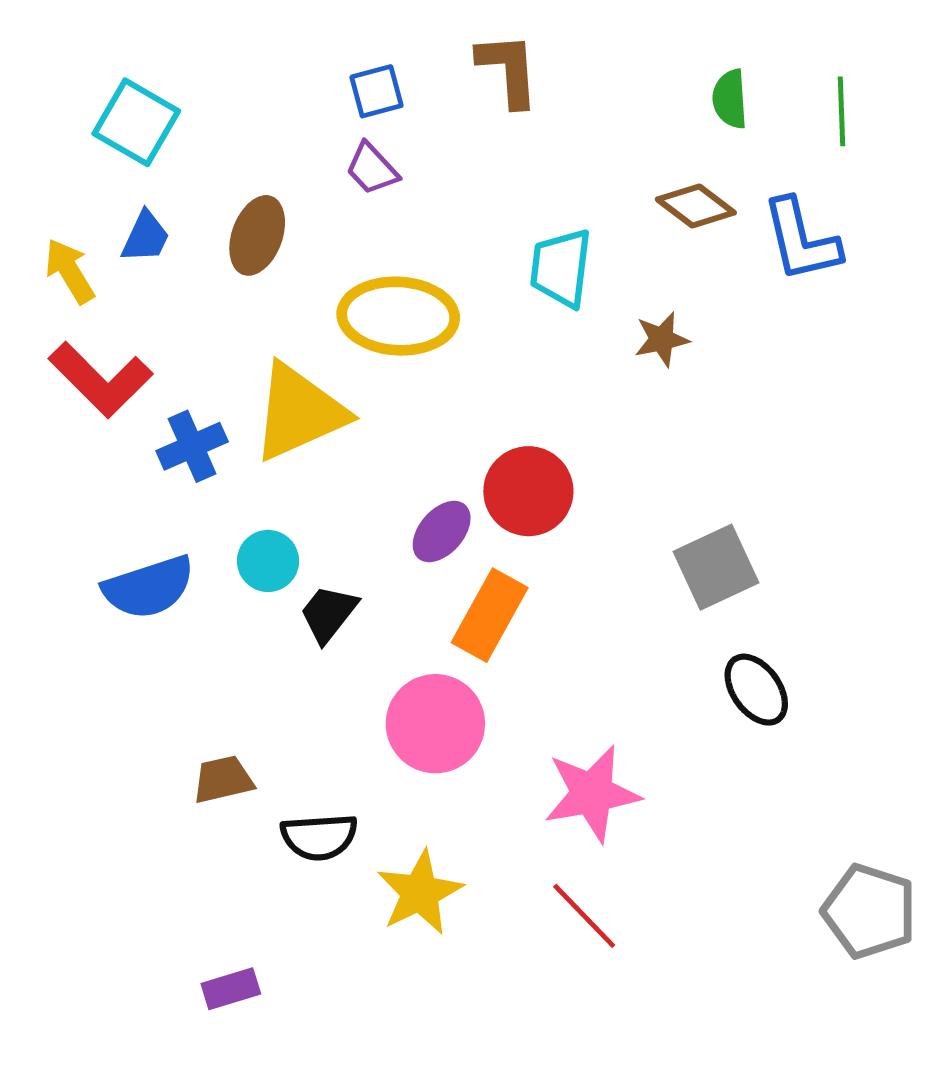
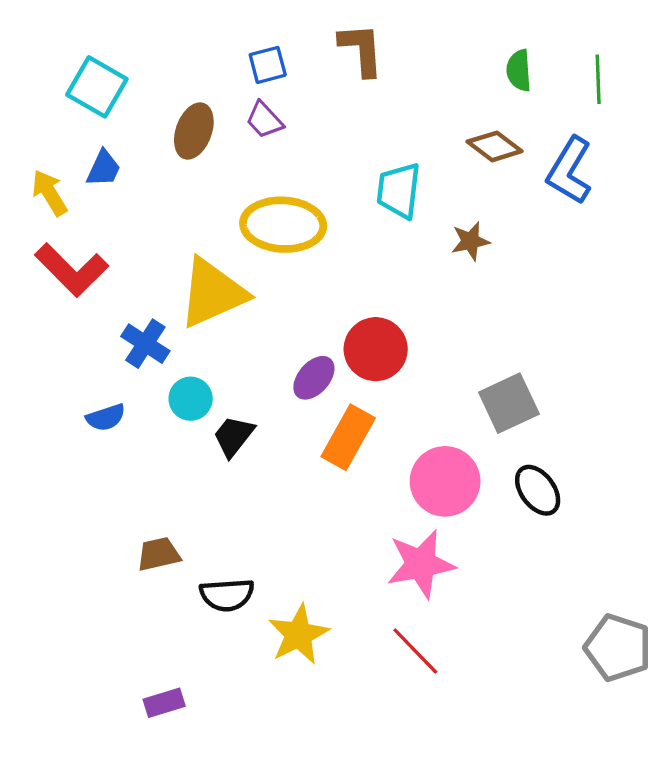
brown ellipse: (257, 235) -> (194, 131), moved
blue L-shape: (801, 240) -> (570, 171), turned 44
blue cross: (192, 446) -> (145, 344), moved, turned -33
blue semicircle: (149, 587) -> (106, 417), size x0.6
pink circle: (435, 724) -> (445, 481), moved

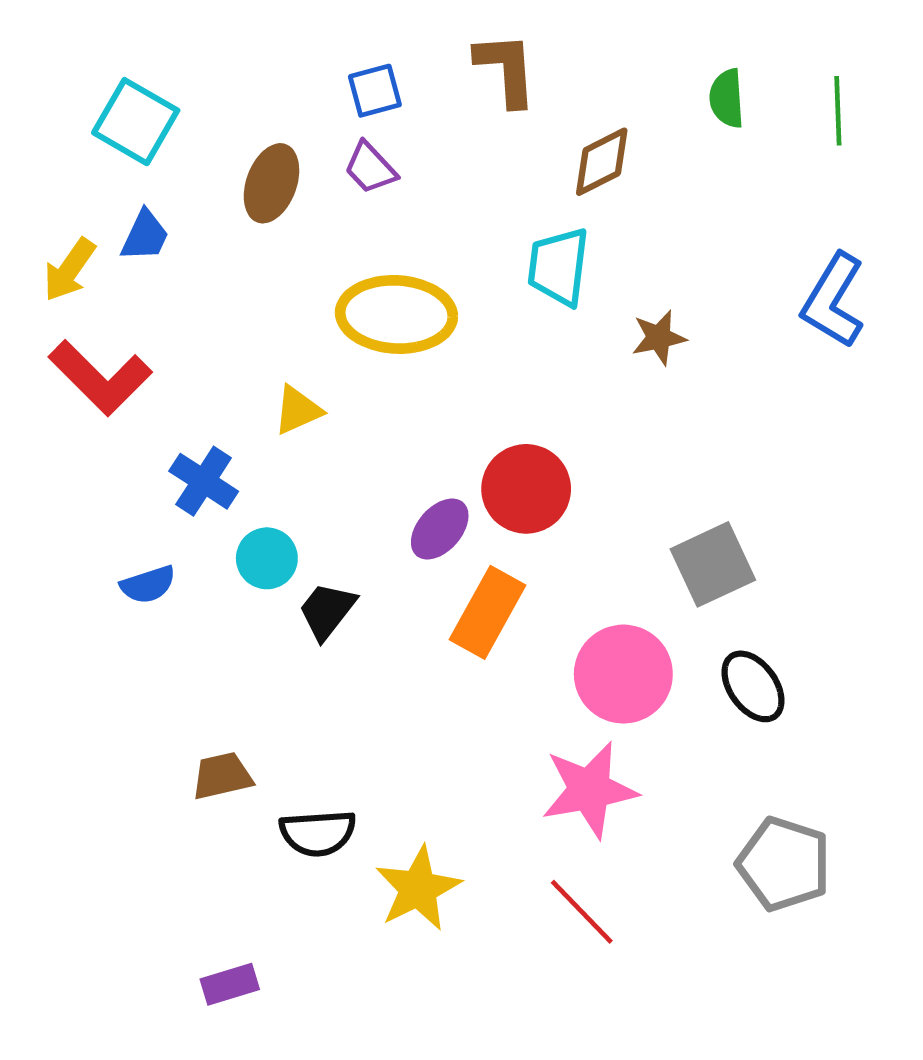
brown diamond: (495, 146) -> (602, 162), moved, turned -64
blue L-shape: (570, 171) -> (833, 301), moved
yellow arrow: (50, 193) -> (69, 270), turned -114
yellow triangle: (213, 293) -> (298, 410), size x0.5
gray pentagon: (618, 648) -> (784, 864), moved

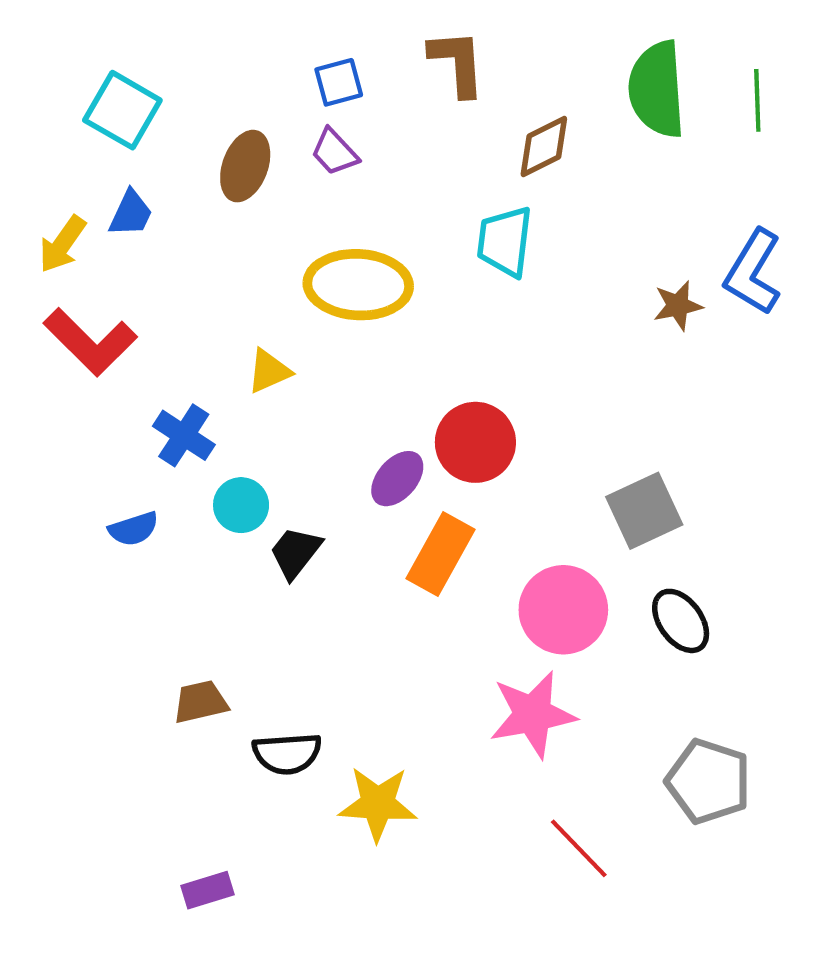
green semicircle: (727, 98) -> (657, 89), size x1.8
brown star: (659, 338) -> (678, 306), moved
yellow star: (418, 889) -> (378, 804), turned 30
red line: (582, 912) -> (579, 848), moved

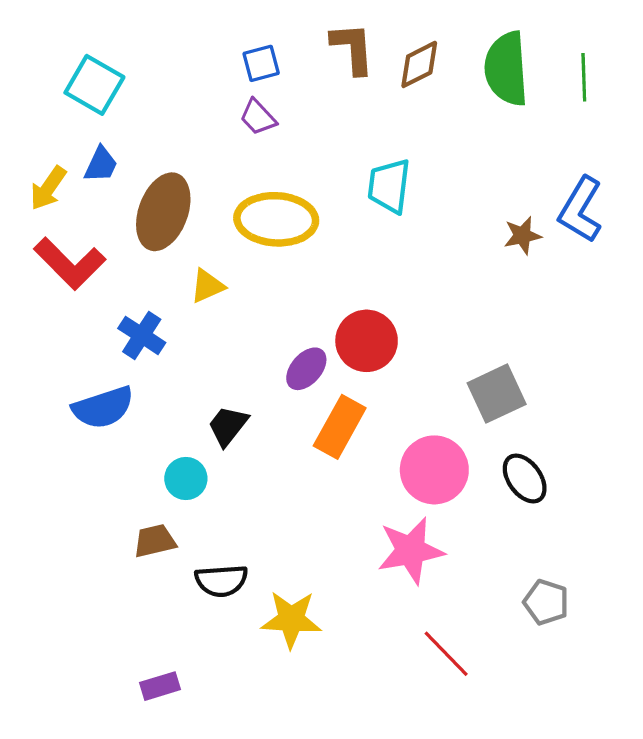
brown diamond: (544, 146) -> (419, 64), moved
brown ellipse: (245, 166) -> (163, 212), moved, size x1.4
cyan circle: (241, 505) -> (186, 479), moved
blue semicircle: (134, 529) -> (103, 408), size x1.6
gray pentagon: (708, 781) -> (546, 602), size x0.7

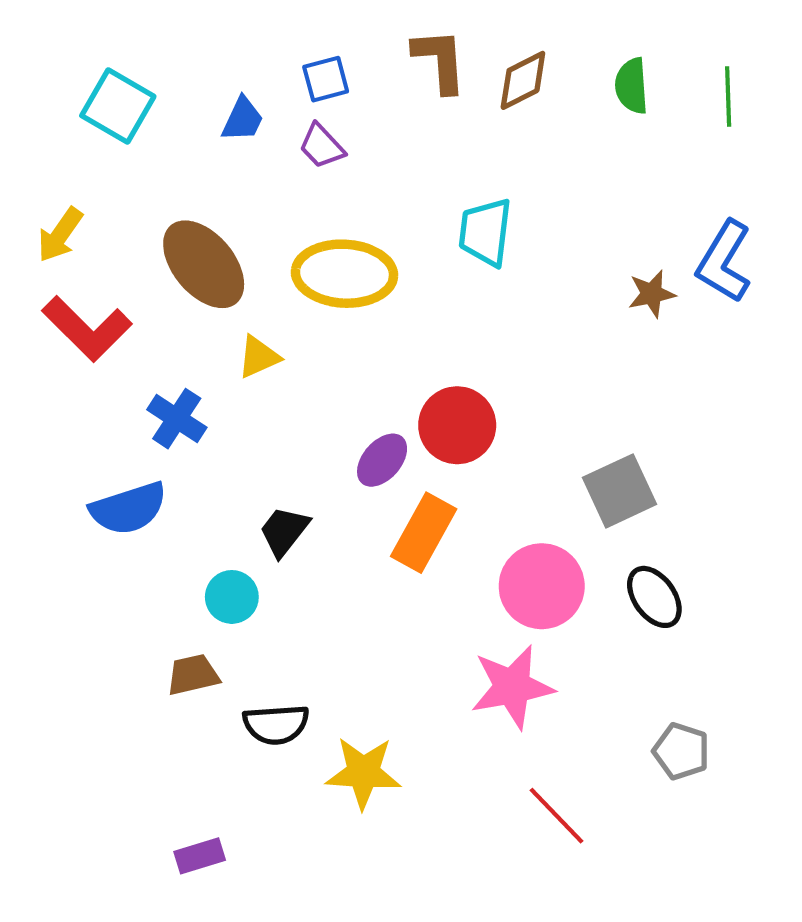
green semicircle: (506, 69) -> (632, 86), size x0.6
blue trapezoid: (101, 164) -> (243, 119), moved
brown ellipse: (163, 212) -> (204, 264), turned -60

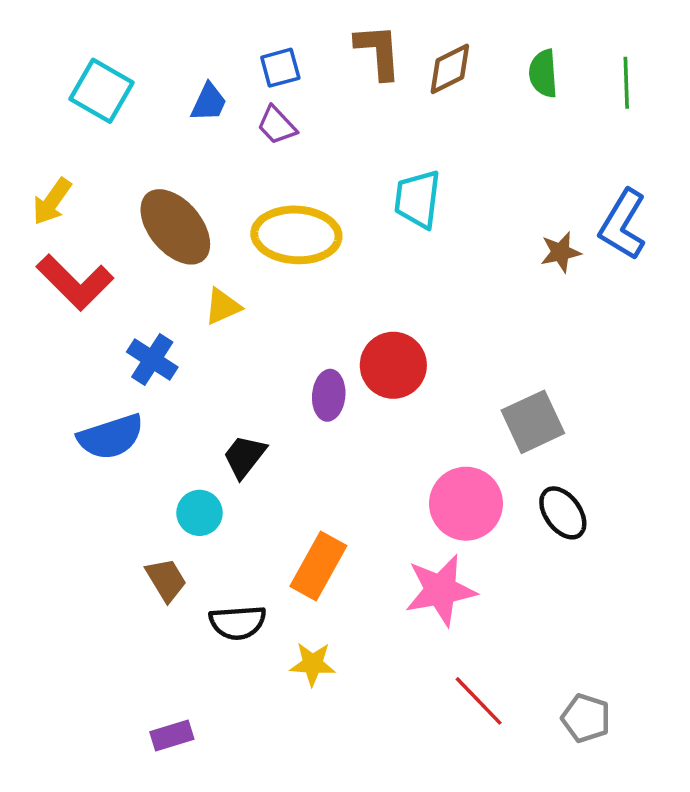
purple ellipse: (382, 460) -> (329, 395), turned -36
orange rectangle: (424, 533) -> (318, 566), moved
brown trapezoid: (193, 675) -> (166, 580), turned 72
gray pentagon: (681, 751) -> (586, 718), moved
yellow star: (363, 773) -> (313, 664), size x0.7

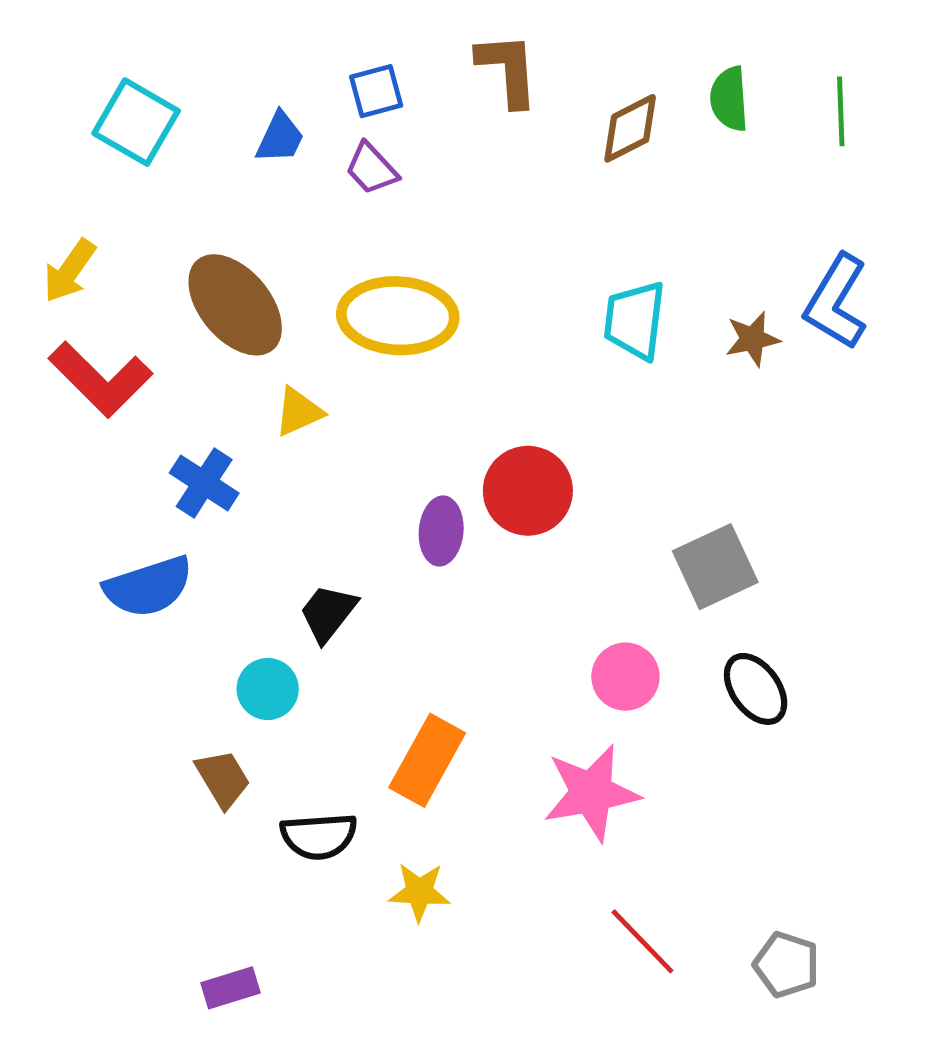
brown diamond: (450, 69) -> (630, 128), moved
cyan trapezoid: (418, 199) -> (635, 320), moved
pink circle: (466, 504) -> (625, 677), size x0.7

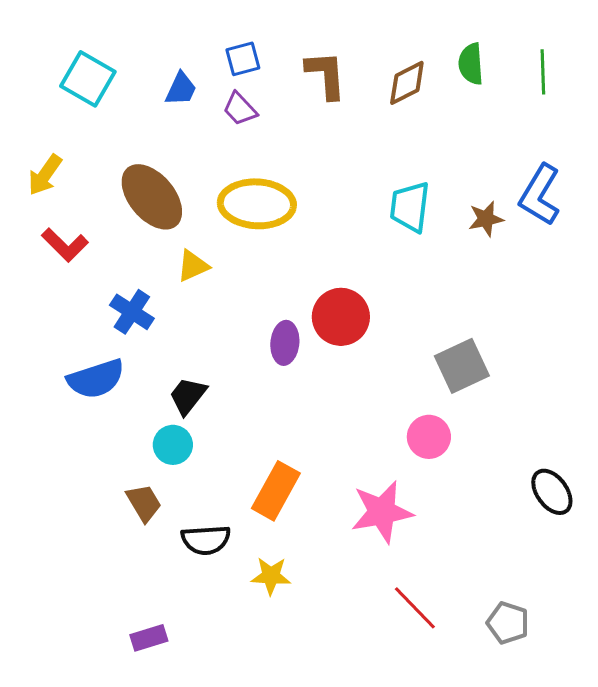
brown L-shape: (508, 69) -> (326, 75), moved
red L-shape: (100, 379) -> (65, 245), size x0.7
black trapezoid: (328, 613) -> (188, 396), moved
pink circle: (625, 677) -> (429, 437), moved
black ellipse: (756, 689) -> (552, 492), moved

